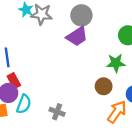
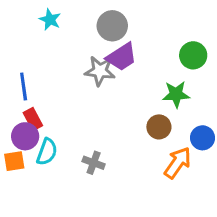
gray star: (42, 14) -> (100, 71), moved
gray circle: (81, 15) -> (112, 26), moved

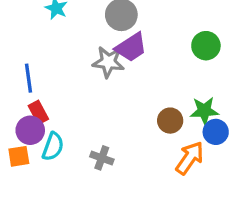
green star: (176, 94) -> (204, 111), moved

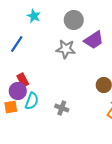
purple trapezoid: (131, 47) -> (94, 40), moved
blue line: (29, 78) -> (17, 44), moved, turned 42

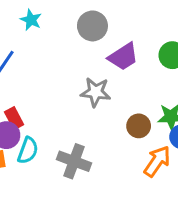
gray star: (66, 49) -> (96, 92), moved
gray cross: (62, 108) -> (74, 161), size x1.5

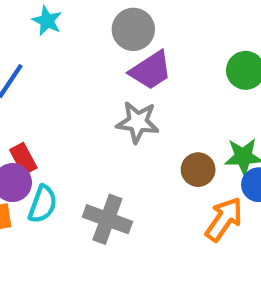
purple trapezoid: (123, 57) -> (151, 70), moved

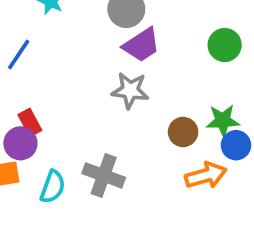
cyan semicircle: (43, 204) -> (53, 187), moved
orange arrow: (224, 219) -> (206, 175), turned 39

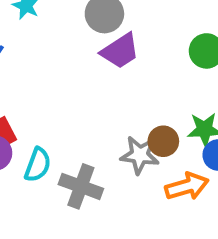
gray star: (130, 90) -> (140, 155), moved
cyan semicircle: (53, 187) -> (38, 165), moved

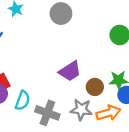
purple trapezoid: (120, 51) -> (70, 71), moved
gray star: (140, 155) -> (81, 110), moved

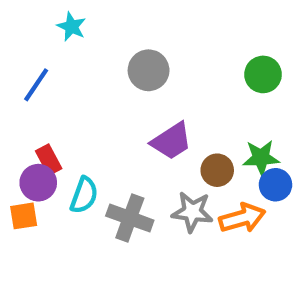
gray circle: (61, 14) -> (149, 70), moved

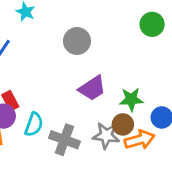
green circle: (263, 74) -> (152, 24), moved
green star: (261, 158) -> (131, 99), moved
brown circle: (217, 170) -> (123, 124), moved

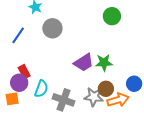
green circle: (152, 24) -> (112, 16), moved
gray circle: (77, 41) -> (52, 28), moved
green star: (131, 99) -> (104, 63), moved

